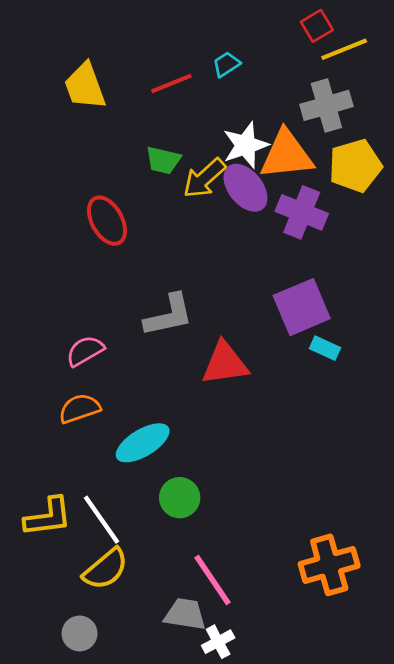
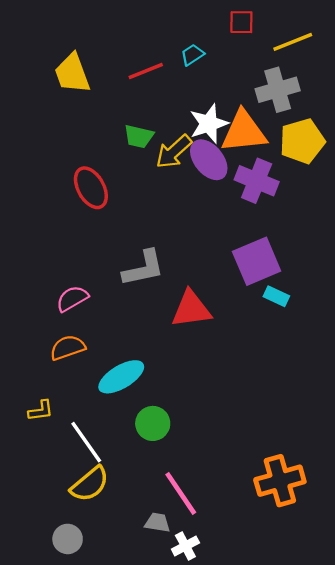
red square: (317, 26) -> (241, 22), moved, turned 32
yellow L-shape: (48, 517) -> (41, 411), moved, size x0.6
gray trapezoid: (185, 614) -> (157, 523), size x0.7

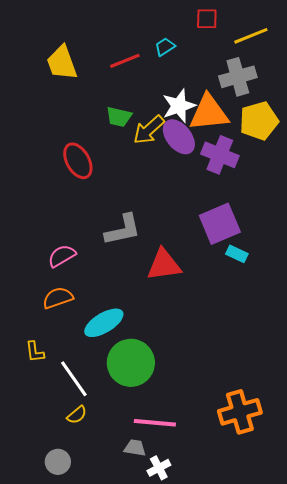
yellow L-shape: (41, 411) -> (35, 352), turned 90
green circle: (153, 423) -> (131, 363), size x1.6
yellow semicircle: (90, 484) -> (77, 415), size x0.6
pink line: (181, 493) -> (155, 423), turned -51

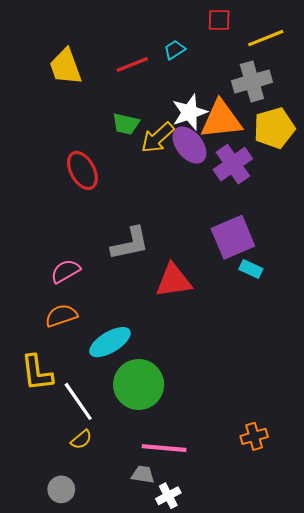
purple cross: (220, 155) -> (233, 164), turned 33
yellow L-shape: (35, 352) -> (37, 373), size x1.6
orange cross: (240, 412) -> (254, 436), size x0.6

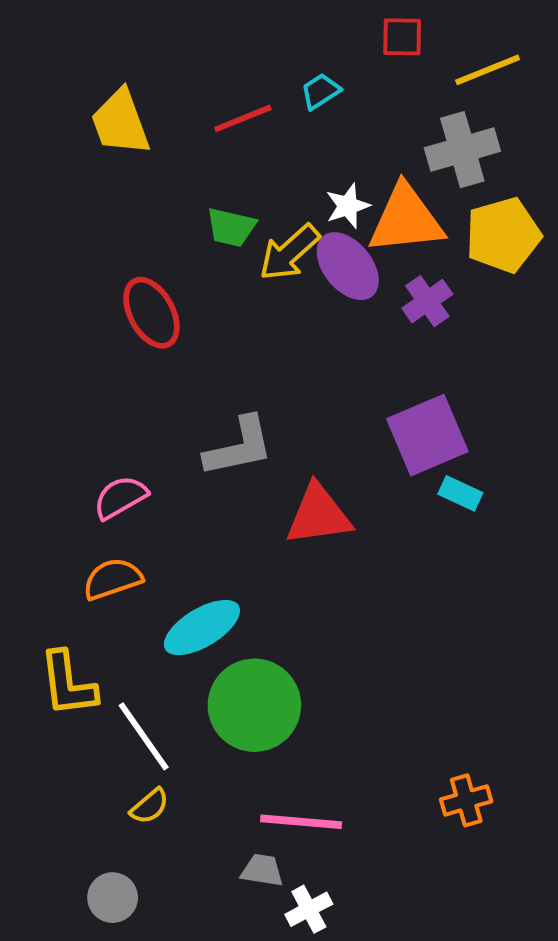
white star: (189, 112) -> (348, 206), size x0.7
purple cross: (233, 164) -> (427, 301), size x0.7

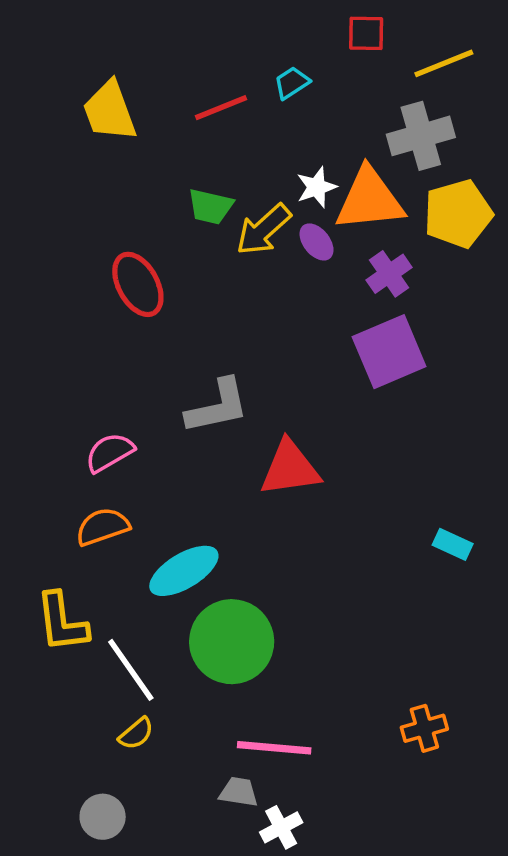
purple ellipse: (348, 266) -> (317, 242), size x0.6
purple square: (427, 435) -> (389, 352), moved
cyan rectangle: (460, 493) -> (453, 544), moved

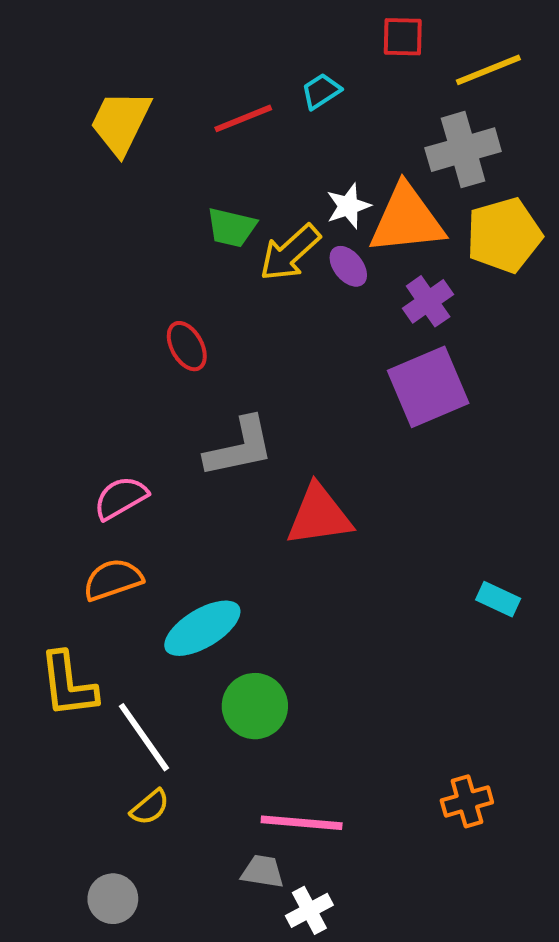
yellow trapezoid: (110, 111) -> (121, 122), turned 46
red ellipse: (138, 284) -> (187, 346), moved, size x0.7
green circle: (232, 642) -> (255, 706), size x0.7

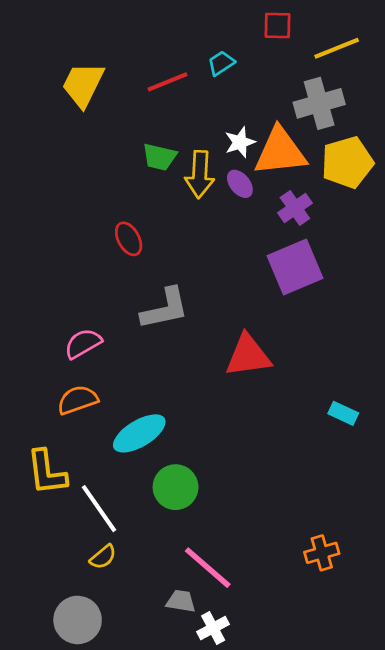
yellow arrow: (290, 253) -> (200, 174), turned -45
red triangle: (319, 515) -> (248, 356), moved
pink line: (302, 823) -> (208, 568), turned 36
gray circle: (113, 899) -> (78, 620), size x1.4

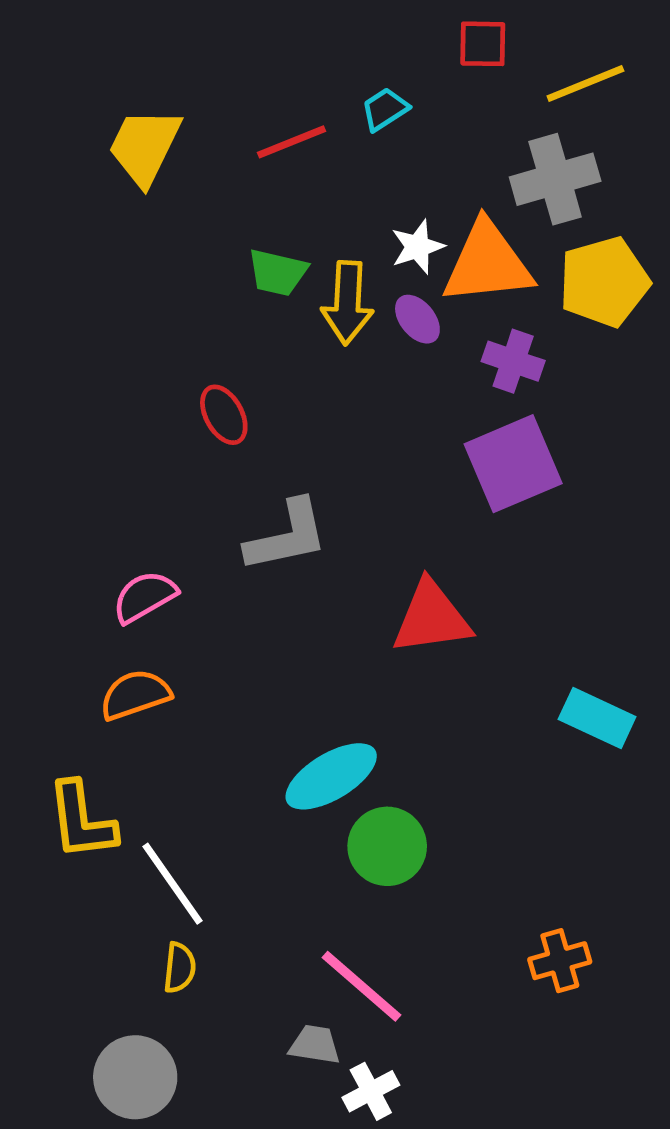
purple cross: (295, 208) -> (513, 361), turned -36
cyan rectangle: (343, 413) -> (597, 718), size x1.4
cyan ellipse: (139, 433) -> (331, 776), moved
green circle: (176, 487) -> (387, 846), moved
yellow semicircle: (103, 557) -> (180, 968), turned -44

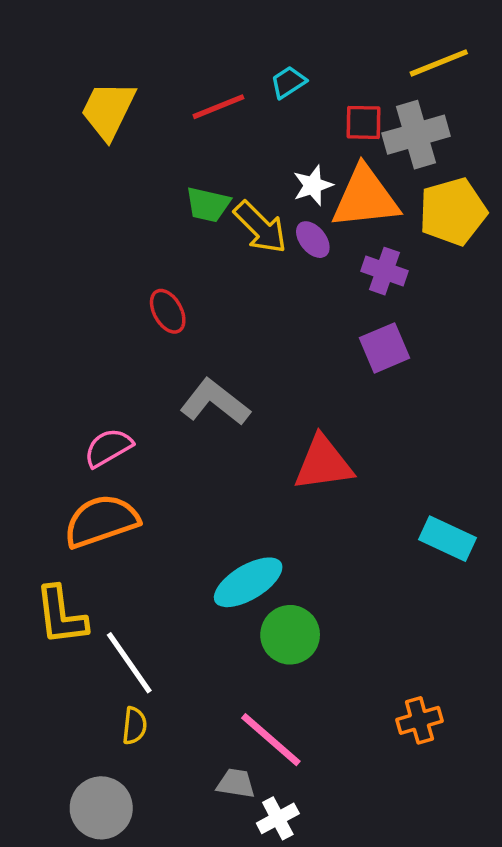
red square: (483, 44) -> (364, 122), moved
yellow arrow: (347, 303) -> (260, 227), turned -48
purple square: (513, 464) -> (385, 348), size x0.7
gray L-shape: (287, 536) -> (215, 402), turned -130
orange semicircle: (135, 695) -> (101, 521), size x1.4

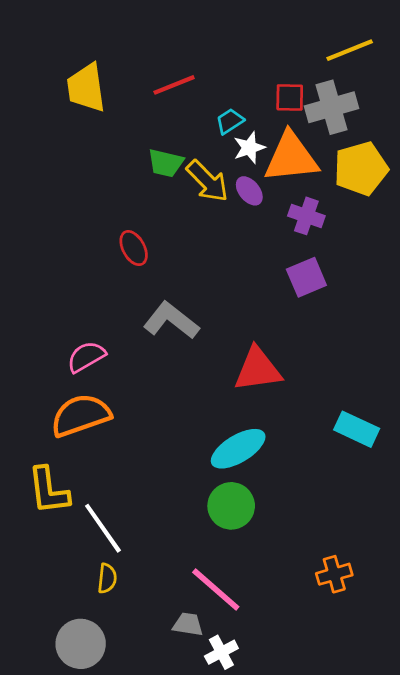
cyan trapezoid: (288, 82) -> (230, 121), moved
yellow trapezoid: (108, 110) -> (86, 88), turned -34
cyan ellipse: (248, 582) -> (238, 449), moved

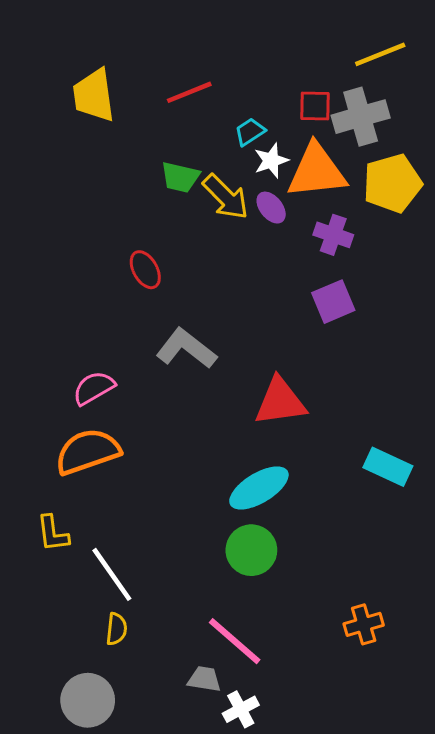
yellow L-shape: (49, 491) -> (53, 533), size x0.7

